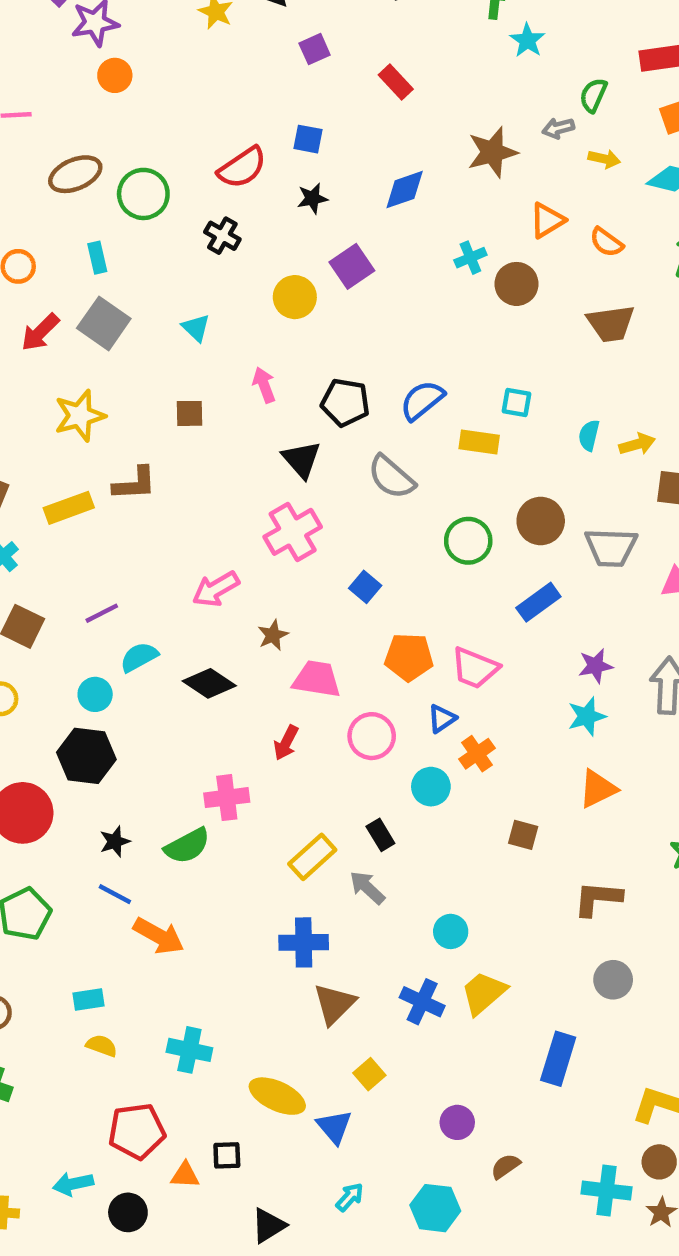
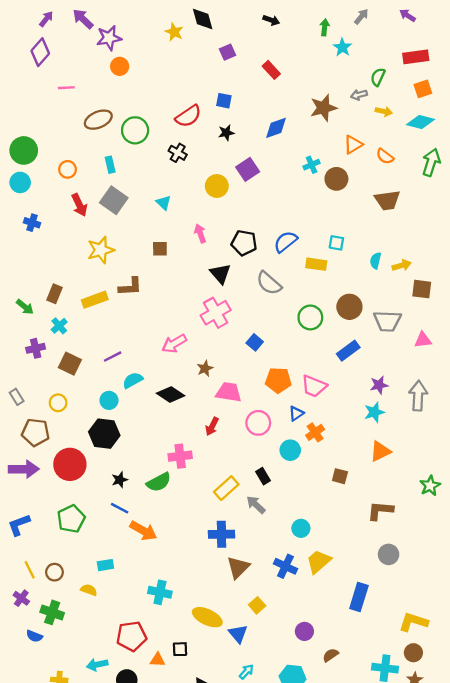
red arrow: (40, 332) -> (79, 205), turned -70
yellow semicircle: (102, 1046) -> (89, 590), moved

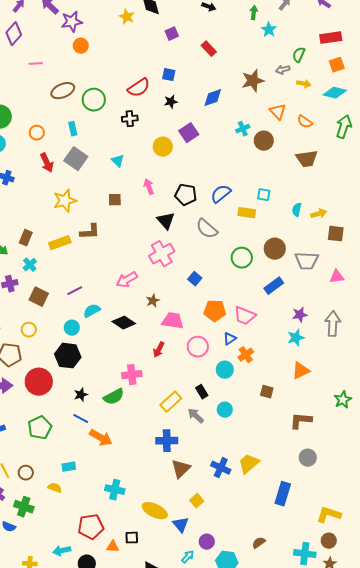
orange triangle: (353, 145) -> (278, 112), turned -42
black cross: (178, 153) -> (130, 119), turned -35
cyan circle: (301, 528) -> (225, 410), moved
purple circle: (304, 631) -> (207, 542), moved

